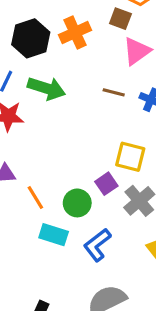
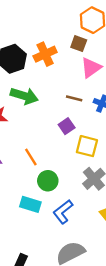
purple square: (106, 184) -> (67, 126), moved
orange line: (35, 197) -> (31, 157), moved

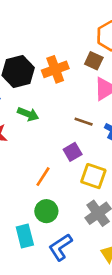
green arrow: (24, 96) -> (28, 114), size x0.7
orange line: (31, 157) -> (43, 177), moved, turned 60
cyan rectangle: (30, 204) -> (25, 236), turned 54

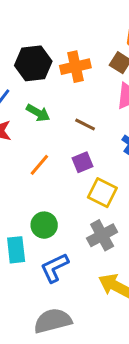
brown line: (84, 122) -> (85, 124), moved
orange line: (43, 177) -> (39, 165), moved

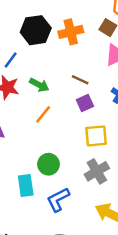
green arrow: (38, 113) -> (39, 85), moved
purple square: (82, 162) -> (85, 103), moved
yellow square: (102, 193) -> (96, 136), turned -30

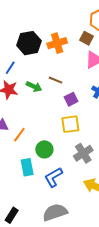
brown line: (80, 80) -> (55, 80), moved
orange line: (43, 114) -> (19, 135), moved
yellow square: (96, 136) -> (70, 124), moved

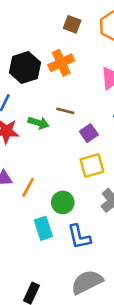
brown square: (86, 38) -> (72, 24), moved
blue L-shape: (53, 177) -> (79, 237), turned -65

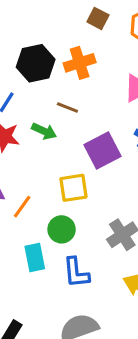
brown line: (65, 111) -> (67, 108), moved
purple square: (89, 133) -> (102, 150), size x1.6
yellow square: (92, 165) -> (73, 188), moved

